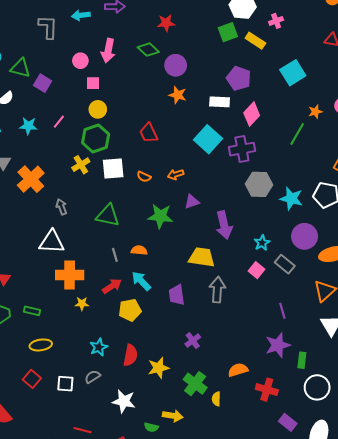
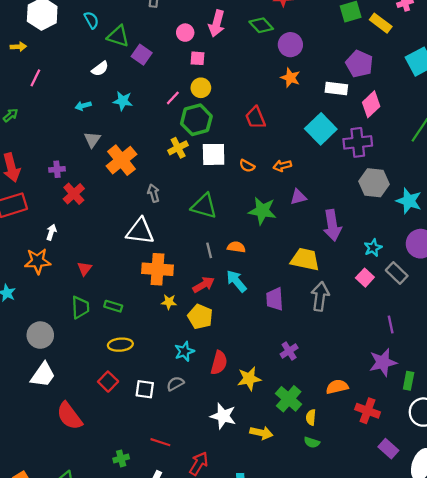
pink line: (59, 122) -> (173, 98), moved
yellow pentagon: (130, 310) -> (200, 317), moved, turned 30
white star: (124, 401) -> (223, 416), moved
green semicircle: (151, 427) -> (312, 442), moved

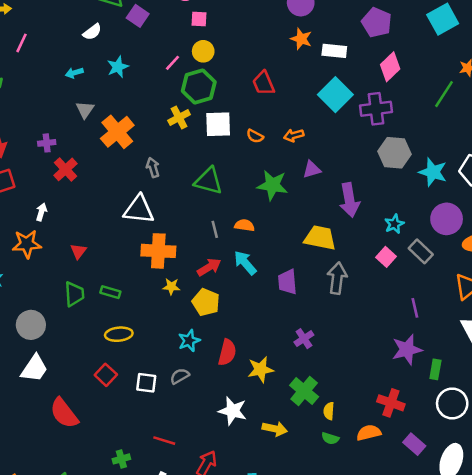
white rectangle: (336, 89) -> (334, 51), moved
cyan star: (123, 101) -> (118, 67), turned -30
orange semicircle: (337, 387) -> (369, 433), moved

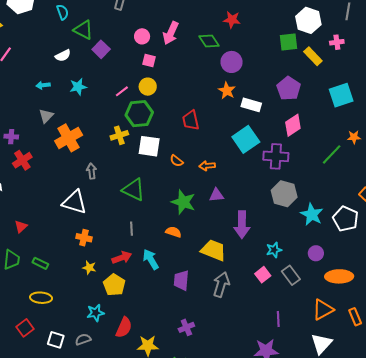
purple circle: (447, 219) -> (316, 253), size x0.6
orange semicircle: (244, 225) -> (173, 232), moved
orange cross: (158, 251) -> (84, 238), size x0.6

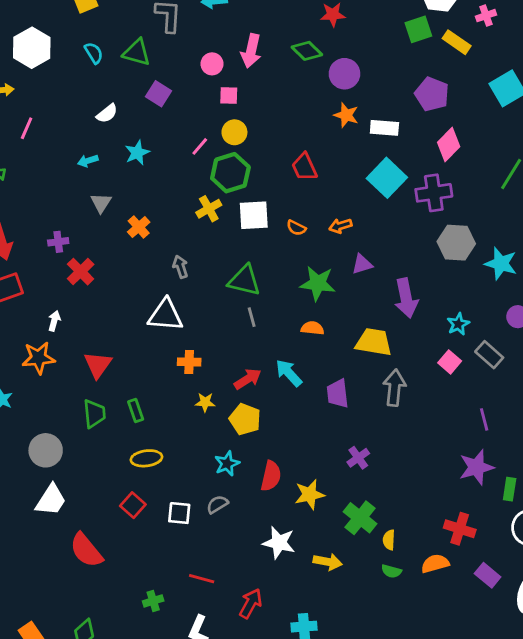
green triangle: (83, 30) -> (137, 52), moved
orange cross: (69, 138) -> (139, 227), size x0.6
red triangle: (21, 227) -> (98, 365), size x1.5
gray line: (132, 229) -> (252, 317), moved
green rectangle: (40, 263) -> (136, 410), turned 56

